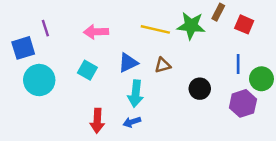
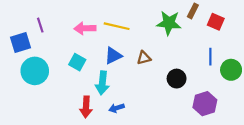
yellow line: (155, 29) -> (117, 26), moved
cyan arrow: (136, 94) -> (102, 83), moved
purple hexagon: (243, 103) -> (205, 104), moved

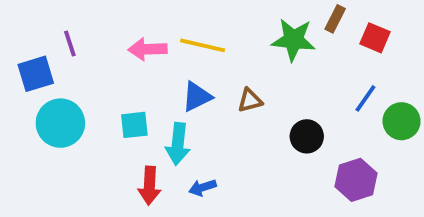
blue line: (210, 57) -> (365, 98), turned 35
cyan square: (77, 62) -> (134, 125), moved, turned -35

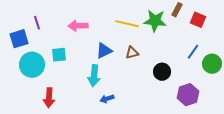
yellow line: (203, 45) -> (127, 24), moved
cyan square: (134, 125) -> (59, 55), moved
red arrow: (149, 186) -> (49, 98), moved

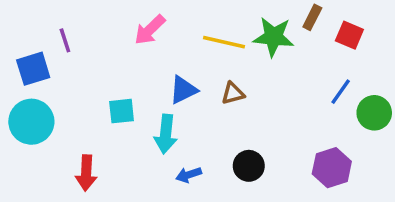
pink arrow: (78, 26) -> (150, 30), moved, turned -42
cyan square: (59, 55) -> (122, 111), moved
cyan circle: (32, 65) -> (31, 122), moved
black circle: (162, 72) -> (249, 166), moved

